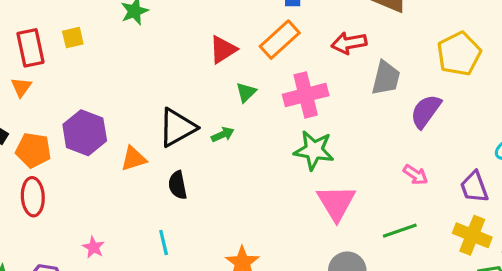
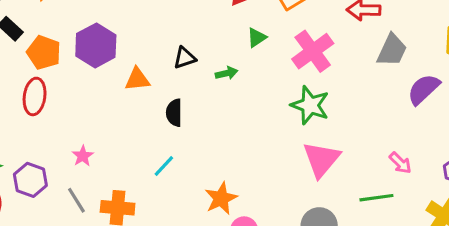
pink cross: (306, 95) -> (313, 51), turned -33
black triangle: (177, 127) -> (185, 58), size x0.6
pink arrow: (415, 175) -> (400, 163), moved
cyan line: (164, 242) -> (164, 166), moved, turned 45

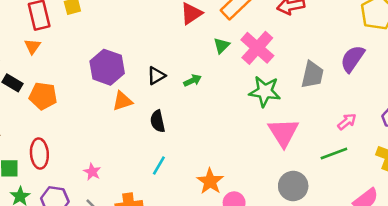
green triangle: (257, 38) -> (222, 45), moved
purple hexagon: (96, 45) -> (107, 67), moved
gray trapezoid: (392, 50) -> (312, 75), moved
red ellipse: (35, 96) -> (39, 154), moved
pink arrow: (400, 163) -> (347, 122), turned -72

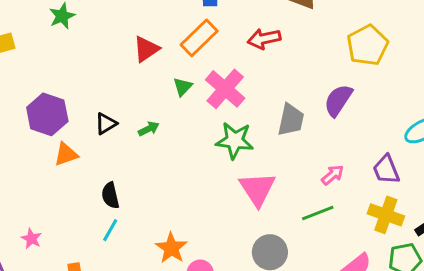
black semicircle: (158, 121) -> (110, 195), moved

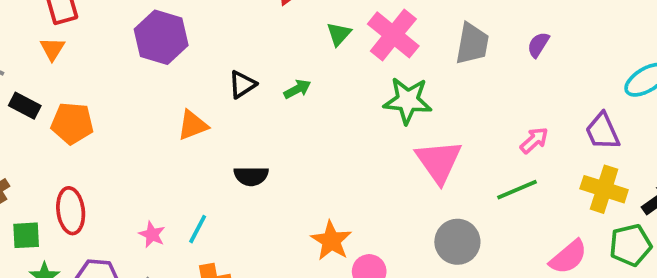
purple semicircle: (338, 100) -> (538, 45), size x0.6
purple hexagon: (47, 114) -> (161, 37), moved
gray trapezoid: (291, 120) -> (472, 44), moved
black semicircle: (110, 195) -> (251, 176), turned -75
cyan line: (110, 230) -> (198, 229), moved

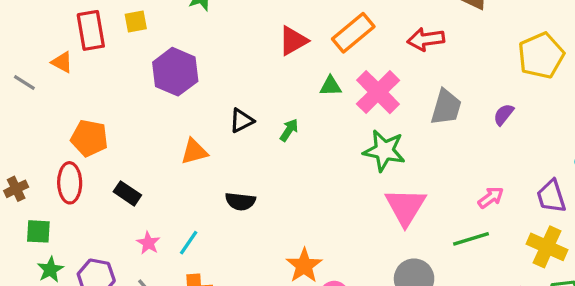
green triangle: (339, 34) -> (331, 86), turned 40
orange triangle: (52, 49) -> (62, 62), moved, turned -40
green arrow: (297, 89) -> (289, 130), turned -35
black rectangle: (25, 106) -> (127, 193), moved
red ellipse: (71, 211) -> (70, 183), moved

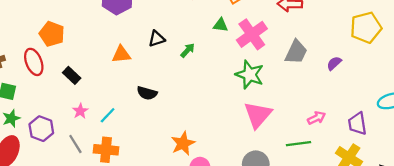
red ellipse: (70, 183) -> (34, 62), turned -30

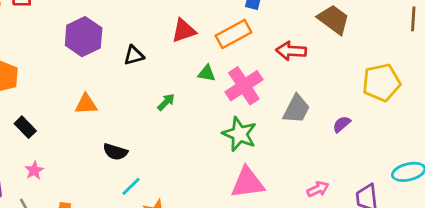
black triangle: (157, 39) -> (134, 55), moved
cyan line: (108, 115) -> (131, 186), moved
pink triangle: (258, 115) -> (248, 183), turned 40

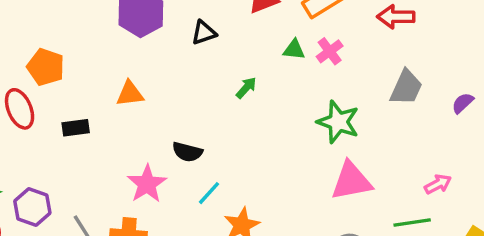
pink cross: (244, 86) -> (330, 51), moved, size x0.6
orange triangle: (86, 104) -> (130, 94), moved
black rectangle: (25, 127) -> (76, 128), turned -50
pink star: (34, 170) -> (147, 184), moved, size x1.6

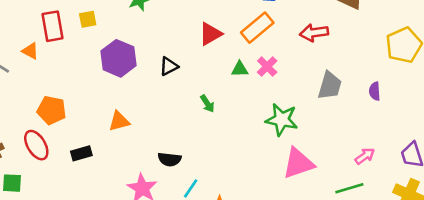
green arrow: (246, 88) -> (207, 104), turned 114
purple semicircle: (463, 103) -> (375, 91), turned -42

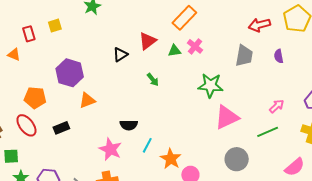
red rectangle: (53, 26) -> (29, 34), size x0.7
red arrow: (314, 33) -> (259, 25), moved
red triangle: (210, 34) -> (148, 41), moved
purple hexagon: (118, 58) -> (70, 73), moved

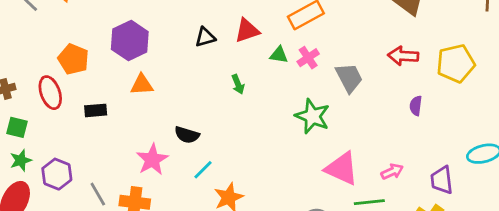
gray trapezoid: (244, 56) -> (349, 78), moved, turned -55
pink triangle: (227, 117) -> (342, 169), moved, turned 32

